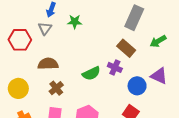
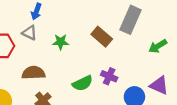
green star: (75, 22) -> (61, 42), moved
gray triangle: (45, 28) -> (30, 33), turned -40
brown rectangle: (126, 48) -> (102, 37), moved

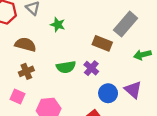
brown rectangle: (102, 37) -> (102, 43), moved, turned -36

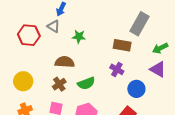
brown semicircle: (25, 45) -> (65, 62), moved
green semicircle: (66, 67) -> (86, 83), moved
purple triangle: (133, 90) -> (158, 69), moved

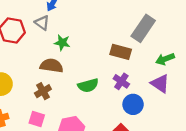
green star: (79, 37) -> (62, 43), moved
purple cross: (117, 69) -> (121, 81), moved
green semicircle: (86, 83) -> (88, 85), moved

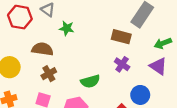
brown semicircle: (51, 66) -> (42, 49), moved
green semicircle: (88, 85) -> (90, 81), moved
blue circle: (133, 104) -> (140, 95), moved

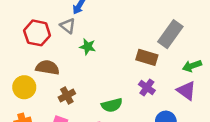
brown semicircle: (42, 49) -> (47, 67), moved

